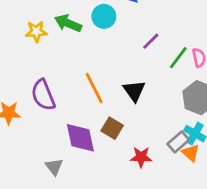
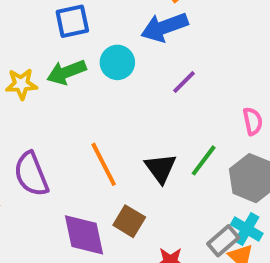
green arrow: (68, 23) -> (66, 72), turned -44
purple line: (151, 41) -> (184, 82), moved
green line: (178, 58) -> (204, 160), moved

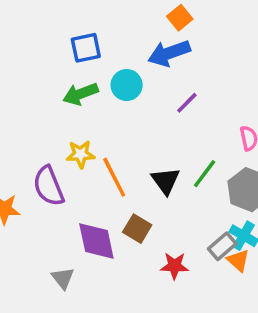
yellow star: (21, 84) -> (81, 154), moved

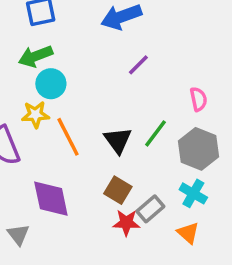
cyan circle: (127, 85) -> (51, 84), moved
brown square: (137, 229) -> (118, 190), moved
gray rectangle: (222, 246) -> (150, 209), moved
orange triangle: (238, 260) -> (188, 233), moved

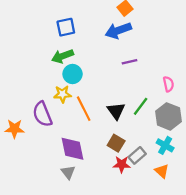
purple line: (138, 65) -> (129, 62), turned 32
gray triangle: (18, 235) -> (68, 172), moved

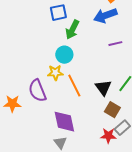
green arrow: (62, 56) -> (72, 30), moved, turned -42
brown square: (116, 143) -> (112, 110), moved

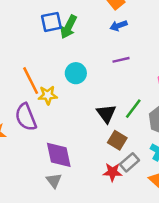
blue arrow: (105, 16) -> (119, 26), moved, size x0.6
green arrow: (72, 30) -> (69, 27), moved
cyan circle: (64, 55) -> (76, 73), moved
orange line: (74, 86) -> (31, 81), moved

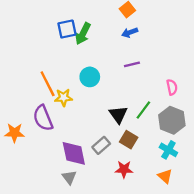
gray rectangle: (130, 162) -> (101, 145), moved

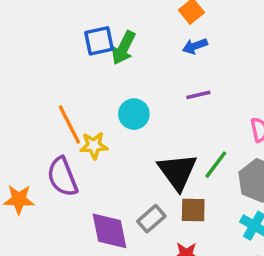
black triangle: (118, 115) -> (177, 172), size x1.4
brown square: (129, 140) -> (193, 210), turned -30

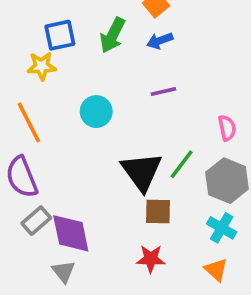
green arrow: (123, 48) -> (113, 35), moved
yellow star: (94, 145) -> (42, 66), moved
gray rectangle: (151, 219) -> (36, 221), moved

